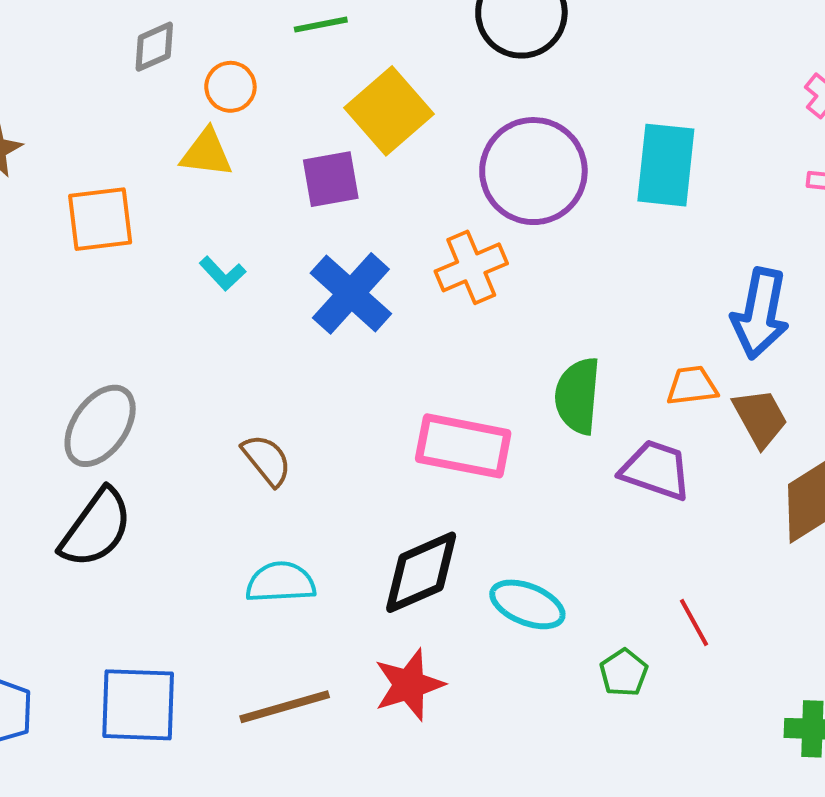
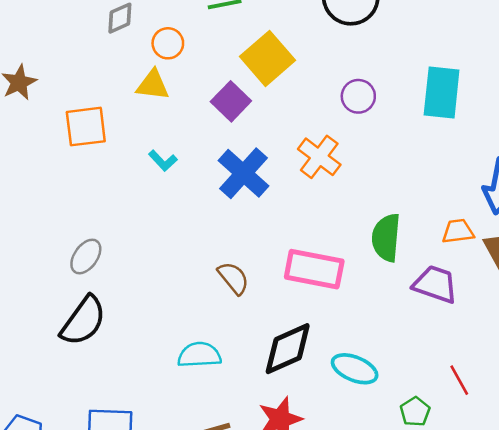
purple circle: (533, 171) -> (358, 96), size x0.5
purple square: (331, 179) -> (231, 101), turned -36
orange cross: (471, 267) -> (319, 157), turned -30
gray ellipse: (100, 426) -> (86, 257), size x0.7
brown semicircle: (267, 460) -> (233, 278), moved

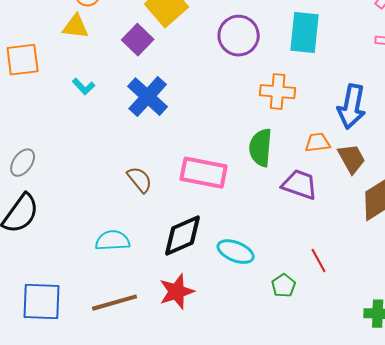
purple circle: (358, 96) -> (239, 36), size x1.5
orange cross: (319, 157) -> (278, 92), moved, turned -32

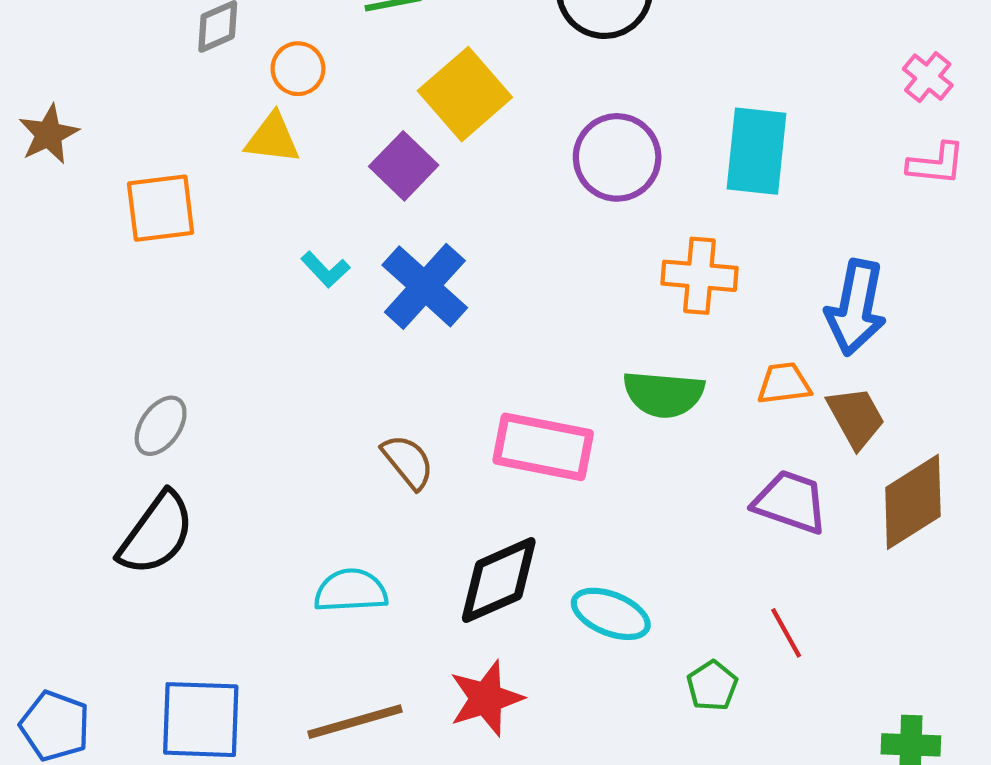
cyan L-shape: (84, 87) -> (325, 269), moved
green semicircle: (261, 148) -> (664, 394), turned -90
purple trapezoid: (300, 185) -> (790, 502), moved

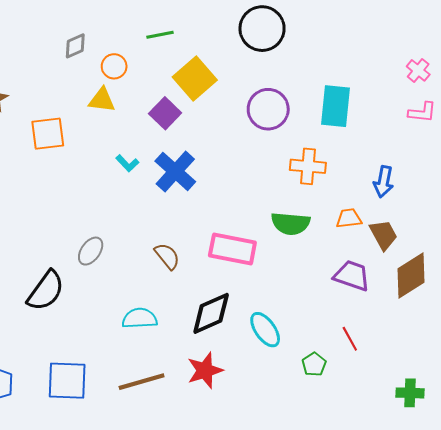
blue arrow: (856, 307) -> (383, 182), size x0.7
gray ellipse: (161, 426) -> (91, 251), moved
cyan ellipse: (611, 614) -> (265, 330), turned 33

